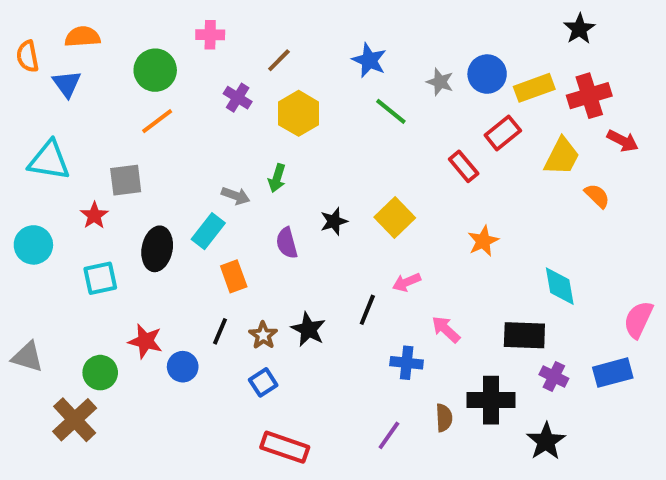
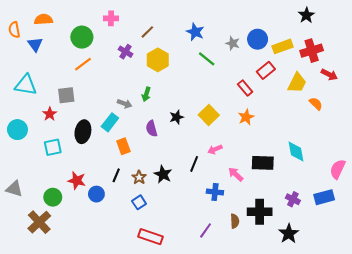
orange star: (483, 241) -> (246, 117), moved
black rectangle: (524, 335) -> (263, 163), moved

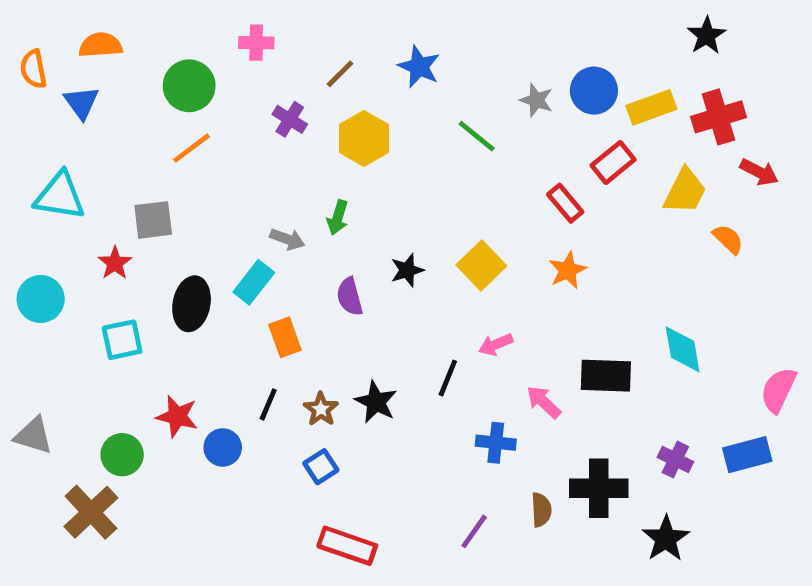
blue star: (195, 32) -> (419, 67), moved

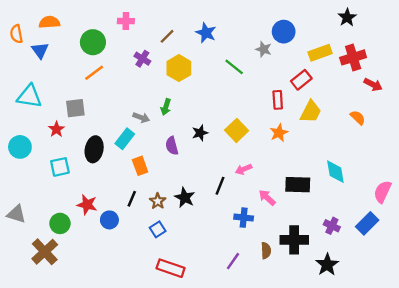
blue circle: (594, 91) -> (284, 32), moved
yellow trapezoid: (685, 191) -> (311, 112), moved
red rectangle: (565, 203) -> (278, 100), turned 36
blue rectangle: (747, 455) -> (367, 223), turned -30

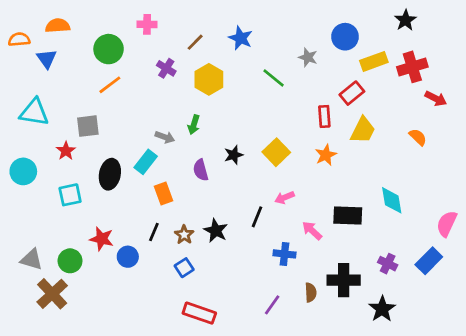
blue circle: (284, 32) -> (345, 37), moved
orange semicircle: (16, 34) -> (19, 39), turned 96
gray triangle: (16, 214) -> (32, 259), moved

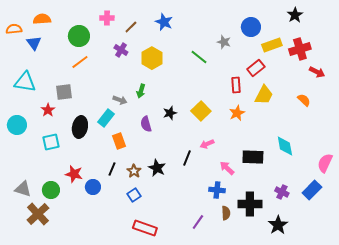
blue star: (241, 38) -> (164, 22), moved
brown line: (195, 42) -> (131, 27), moved
blue cross: (285, 254) -> (217, 190), moved

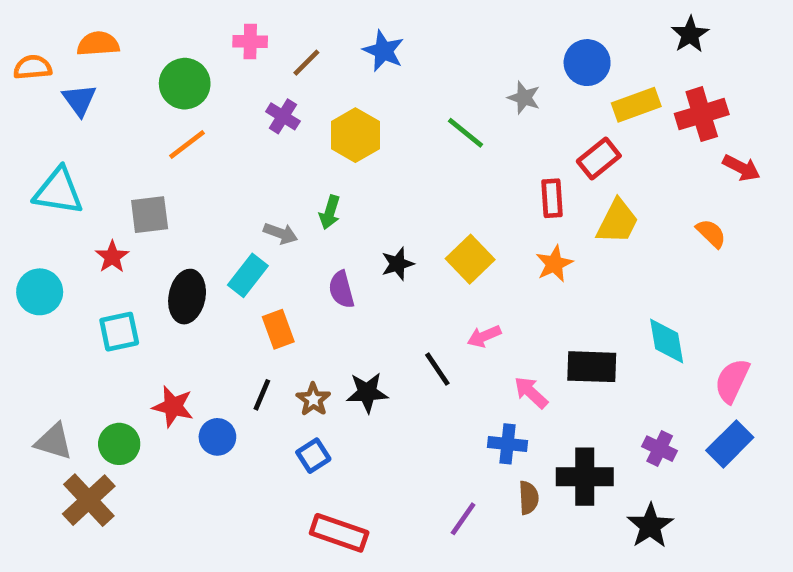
black line: (187, 158) -> (437, 369), turned -56
pink semicircle: (325, 163) -> (732, 381), moved
black star: (157, 168) -> (367, 392), turned -30

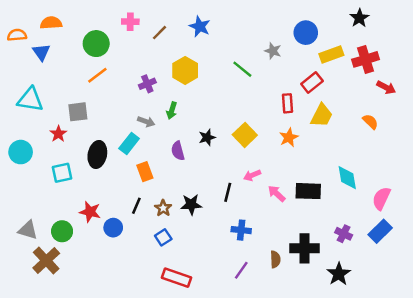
purple cross: (283, 116) -> (147, 84), moved, turned 35
black line: (437, 369) -> (228, 192), turned 48
pink arrow: (531, 392) -> (277, 193), moved
blue cross: (508, 444) -> (241, 230), moved

